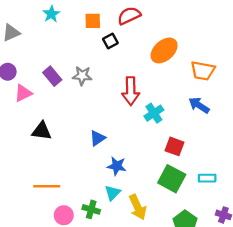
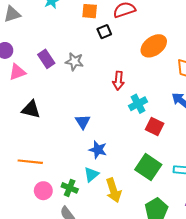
red arrow: (131, 91) -> (118, 81), size x0.7
blue triangle: (98, 138) -> (83, 122), turned -35
red square: (174, 146) -> (155, 127), moved

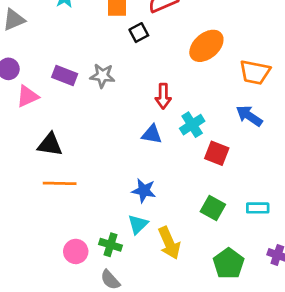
purple rectangle: (46, 59) -> (65, 75), turned -30
blue triangle: (83, 122) -> (152, 134), moved, turned -42
orange line: (30, 162) -> (60, 183), moved
green square: (148, 167) -> (213, 208), size x0.7

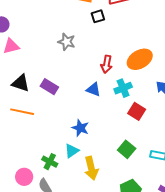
orange ellipse: (206, 46) -> (140, 59), moved
purple rectangle: (65, 75) -> (49, 87), moved
pink circle: (76, 251) -> (24, 177), moved

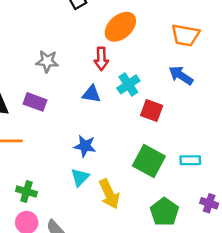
gray star: (67, 42) -> (47, 61), moved
orange ellipse: (140, 59) -> (120, 27), moved
green square: (127, 149) -> (149, 161), size x1.4
green cross: (50, 162) -> (26, 192), moved

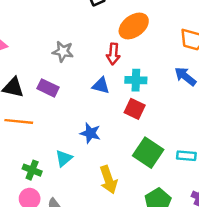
cyan cross: (128, 84) -> (136, 80), turned 30
red square: (152, 110) -> (135, 109), moved
cyan triangle: (80, 177) -> (64, 158), moved

